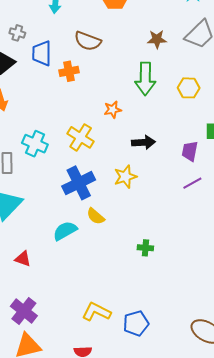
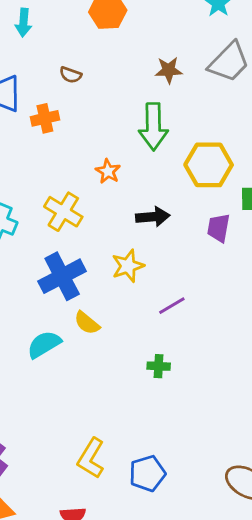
brown semicircle: (88, 41) -> (71, 75), size x0.6
yellow hexagon: (189, 88) -> (209, 165), moved, size x1.5
orange star: (113, 110) -> (108, 171), turned -30
purple line: (192, 183) -> (172, 306), moved
yellow L-shape: (96, 312) -> (91, 458), turned -84

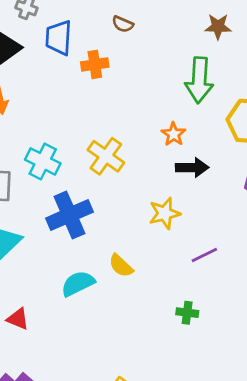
orange star: (108, 171) -> (174, 134), moved
blue cross: (62, 276) -> (69, 215), moved

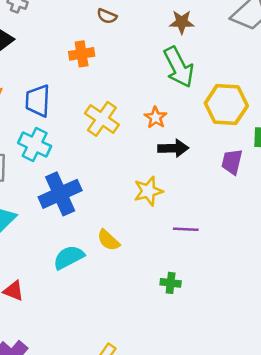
brown star: (218, 27) -> (182, 22), moved
blue trapezoid: (59, 38) -> (38, 101), moved
green arrow: (199, 80) -> (179, 67), turned -30
yellow cross: (106, 156) -> (102, 119), moved
purple line: (204, 255) -> (186, 229), turned 30

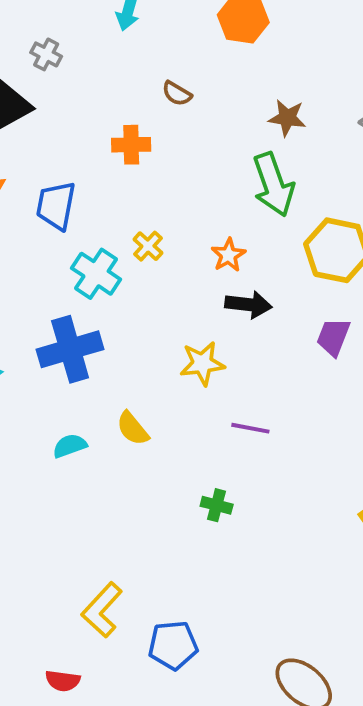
yellow cross: (102, 119) -> (148, 246), size x0.6
cyan cross: (35, 145) -> (96, 274), moved
cyan semicircle: (69, 257) -> (70, 446), size x0.7

